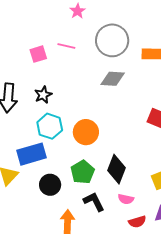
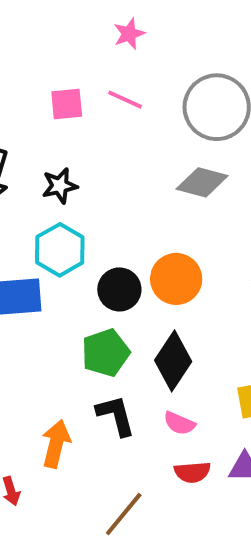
pink star: (78, 11) -> (129, 34), moved
orange circle: (86, 132) -> (176, 279), moved
black circle: (50, 185) -> (119, 289), moved

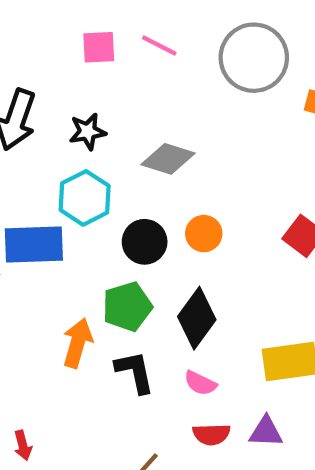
gray diamond: (202, 182) -> (168, 159), moved
orange circle: (176, 279) -> (204, 234), size x0.7
orange arrow: (56, 444) -> (77, 343), moved

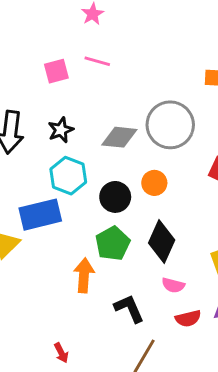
gray circle: (254, 58) -> (170, 125), moved
black L-shape: (135, 372) -> (129, 308), moved

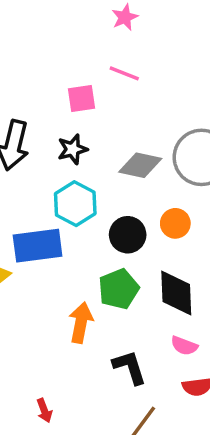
pink square: (56, 71) -> (82, 98), moved
black diamond: (162, 242) -> (176, 293), turned -33

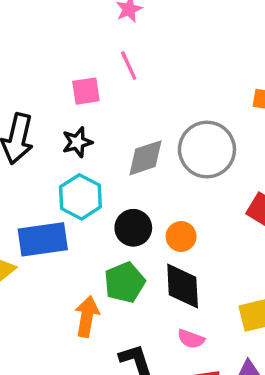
pink line: (124, 73) -> (129, 66), turned 44
gray diamond: (140, 165) -> (145, 158), turned -30
orange circle: (175, 223) -> (181, 236), moved

